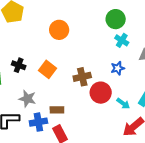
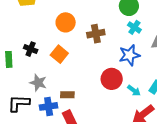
orange circle: (59, 30) -> (66, 22), moved
blue star: (118, 68) -> (129, 55), size x1.5
brown cross: (82, 77) -> (96, 34), moved

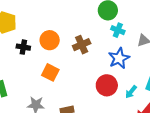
black cross: (31, 49) -> (23, 47), moved
cyan arrow: (134, 91) -> (131, 92), turned 104

